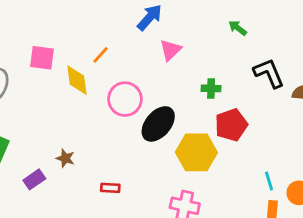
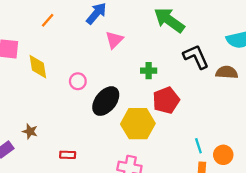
green arrow: (238, 28) -> (169, 20), size x2.0
orange line: (100, 55) -> (48, 20), moved
pink circle: (125, 99) -> (78, 81), size x0.6

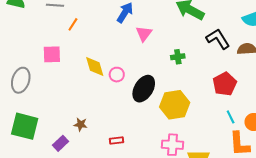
orange line: (48, 20) -> (73, 24), moved
yellow diamond: (38, 67) -> (95, 66), moved
red pentagon: (166, 100) -> (225, 84), moved

